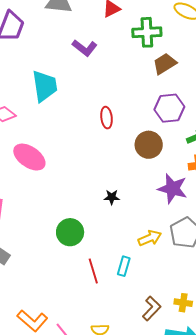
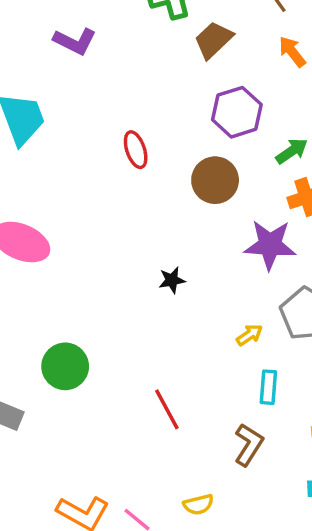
green circle: (70, 232) -> (65, 366), moved
yellow arrow: (150, 238) -> (249, 335), size x0.7
cyan rectangle: (124, 266) -> (268, 387), moved
brown L-shape: (152, 308) -> (249, 445), moved

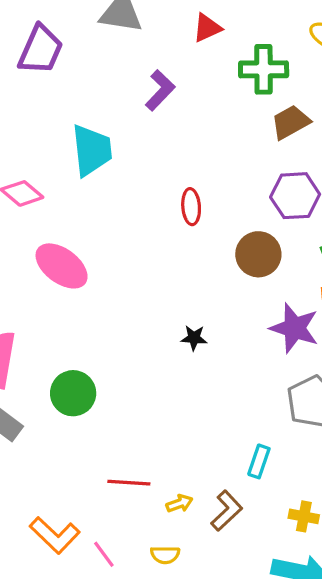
purple L-shape: (75, 41) -> (160, 90), turned -87
yellow arrow: (249, 335) -> (179, 503), moved
red line: (167, 409) -> (129, 483), moved, turned -72

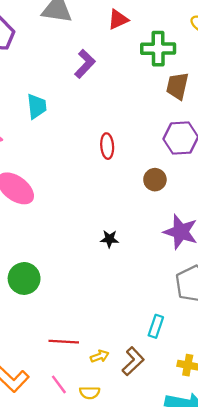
brown trapezoid: (290, 122) -> (177, 86), turned -48
cyan trapezoid: (92, 150) -> (37, 106), size x0.7
brown circle: (258, 254) -> (155, 180), size x0.7
pink line: (104, 554) -> (59, 384), moved

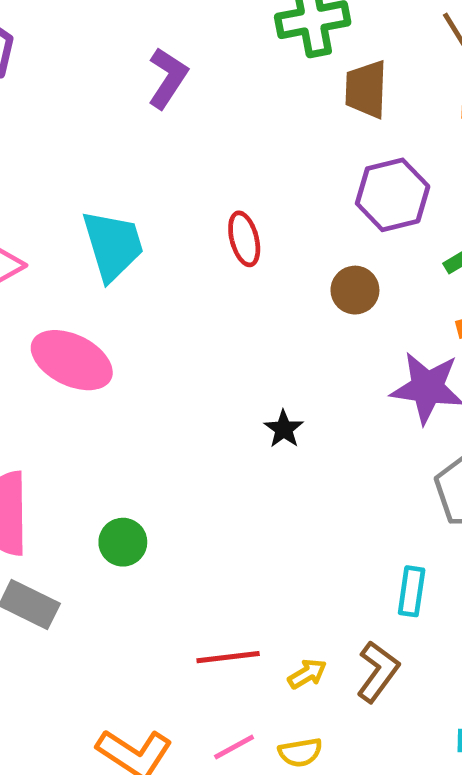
cyan trapezoid: (37, 106) -> (113, 245), moved, size x1.4
black star: (109, 239) -> (284, 429), turned -30
green circle: (24, 278) -> (123, 542), size x0.7
pink line: (59, 384) -> (234, 747), turned -72

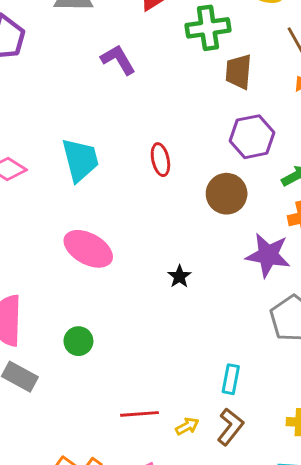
purple L-shape: (168, 78) -> (118, 60), turned -66
brown circle: (355, 290) -> (227, 194), size x1.4
pink ellipse: (72, 360) -> (88, 249), moved
cyan rectangle: (412, 591) -> (231, 379), moved

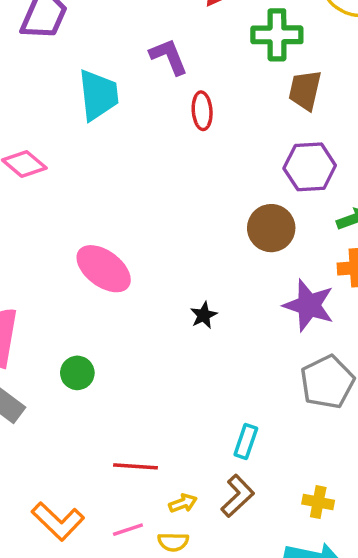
cyan trapezoid: (80, 160) -> (98, 95), moved
red ellipse: (160, 160) -> (202, 111), moved
yellow arrow: (187, 426) -> (183, 503), moved

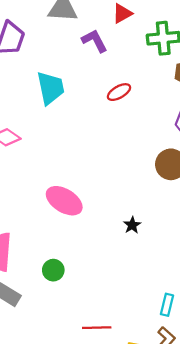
purple L-shape: (169, 57) -> (95, 41), moved
red ellipse: (202, 111) -> (119, 92), turned 70

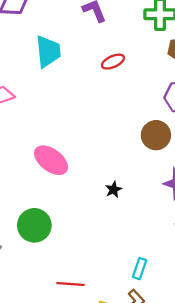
green circle: (53, 270) -> (34, 225), size x1.6

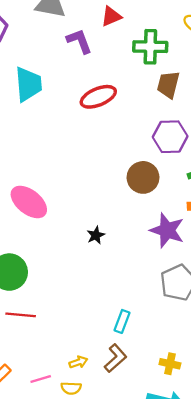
red ellipse: (113, 62) -> (98, 97), size x1.4
red line: (70, 284) -> (21, 315), moved

